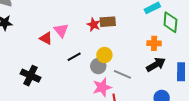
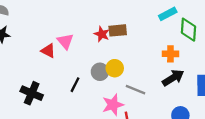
black line: (74, 57) -> (75, 85), moved, turned -32
gray circle: (98, 66) -> (100, 72), moved

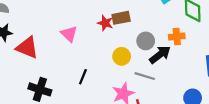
red triangle: (48, 51) -> (27, 48), moved, size x1.5
gray circle: (100, 72) -> (146, 41), moved
black arrow: (173, 78) -> (160, 55), moved

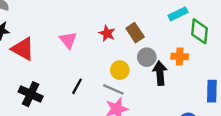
brown rectangle: (121, 18) -> (135, 33), moved, turned 60
black arrow: (160, 55) -> (160, 73), turned -65
gray line: (145, 76) -> (113, 89), moved

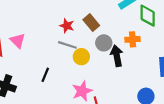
pink triangle: (68, 40) -> (18, 41), moved
gray line: (113, 89) -> (67, 45), moved

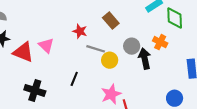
brown rectangle: (91, 23) -> (111, 20), moved
red star: (67, 26) -> (80, 31), moved
orange cross: (132, 39) -> (160, 42), turned 32

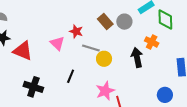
pink triangle: (46, 45) -> (57, 43), moved
gray circle: (132, 46) -> (124, 22), moved

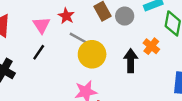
yellow circle: (104, 59) -> (92, 54), size x1.5
black line: (71, 76) -> (39, 52), moved

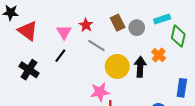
yellow circle: (92, 54) -> (117, 66), moved

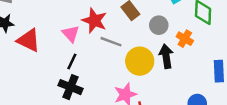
red star: (86, 25) -> (94, 21), size x1.5
gray circle: (137, 28) -> (159, 25), moved
black cross: (29, 70) -> (70, 87), moved

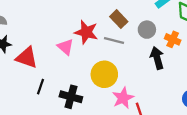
gray line: (111, 42) -> (114, 41), moved
yellow circle: (140, 61) -> (104, 74), moved
black line: (72, 62) -> (41, 87), moved

